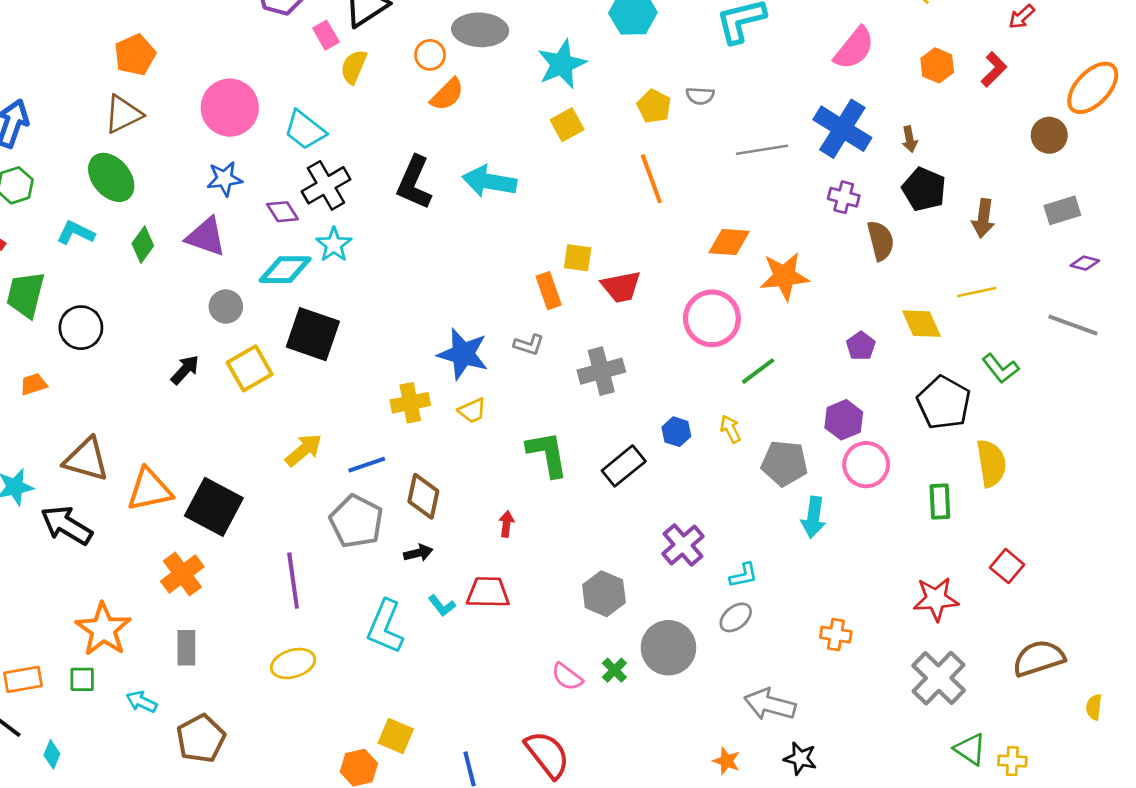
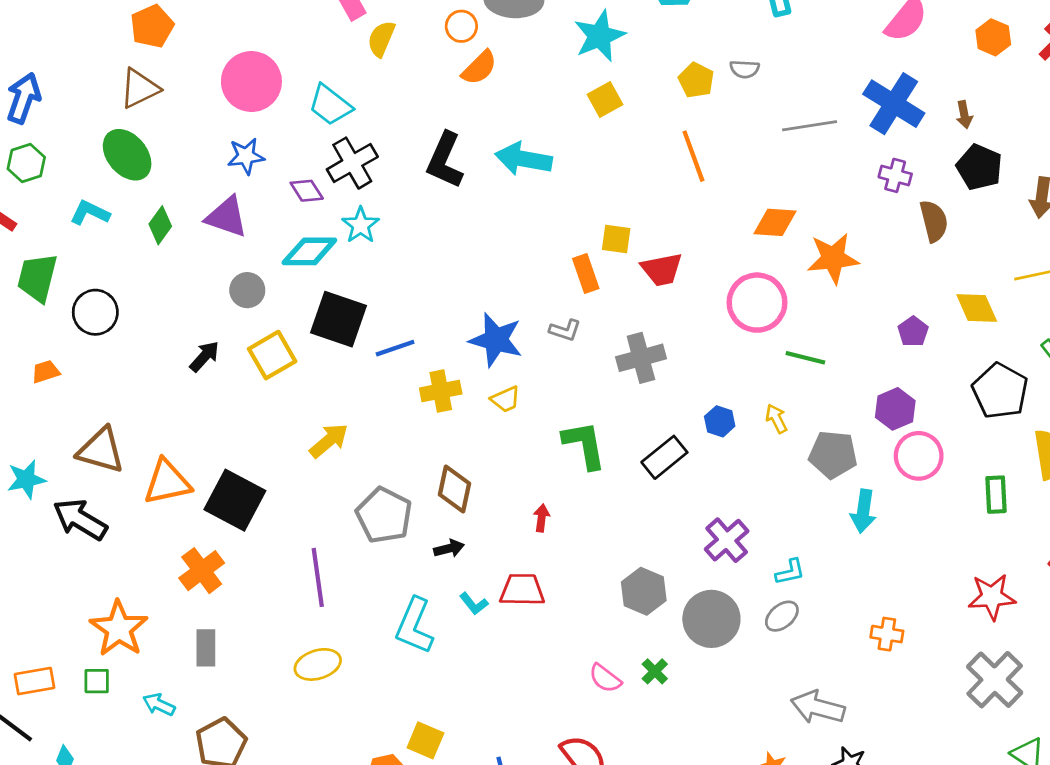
green line: (758, 371) -> (805, 358), turned 51
blue line: (367, 465) -> (395, 348), moved
gray circle: (668, 648) -> (711, 619), moved

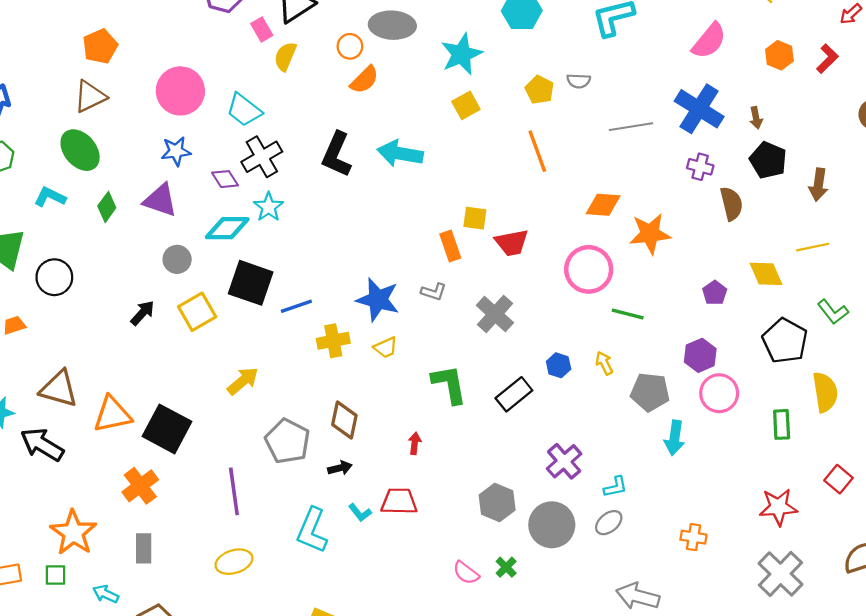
gray cross: (641, 358) -> (495, 314), turned -33

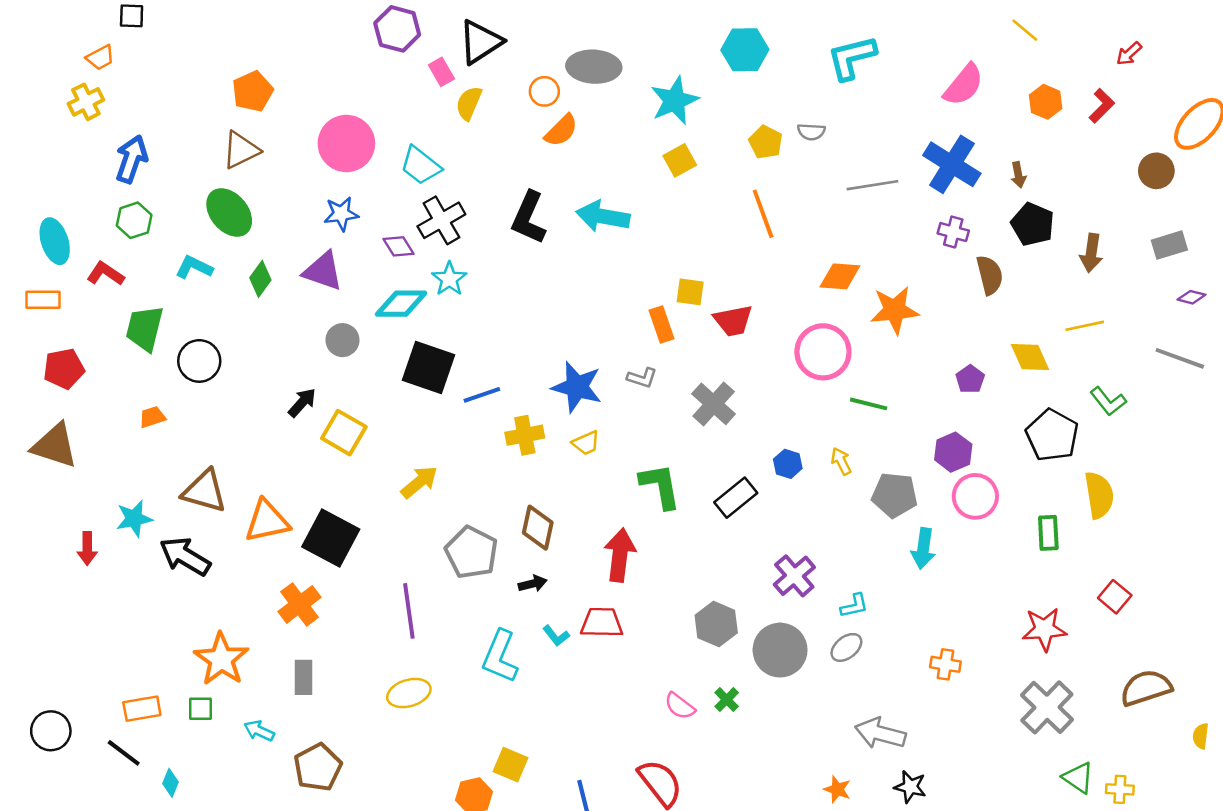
yellow square: (197, 312) -> (344, 433), moved, turned -30
red arrow: (415, 443) -> (620, 555), size x2.0

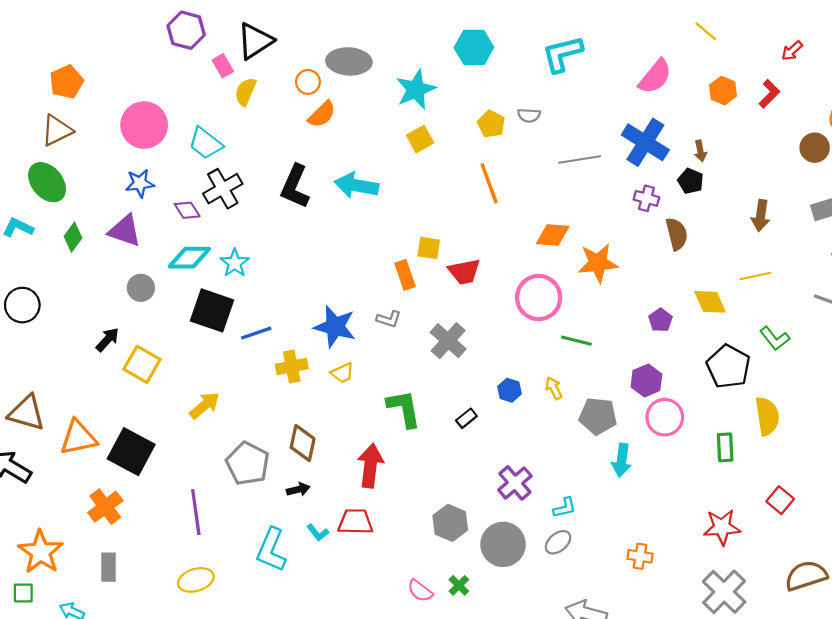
black pentagon: (1033, 224) -> (691, 181), moved, size x0.7
cyan star: (449, 279) -> (235, 263), moved
black rectangle: (736, 498) -> (466, 418), size x0.6

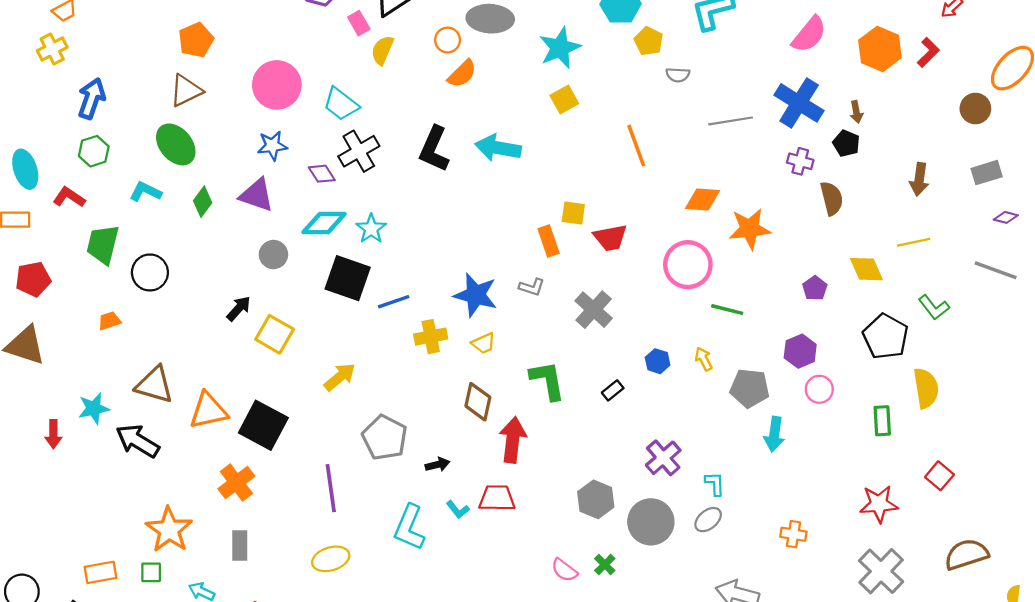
orange hexagon: (723, 91) -> (880, 49), size x1.5
yellow pentagon: (491, 124) -> (649, 41), moved
pink circle: (665, 417) -> (819, 389), size x0.7
brown diamond: (303, 443) -> (478, 402), moved
cyan L-shape: (565, 508) -> (715, 484), turned -80

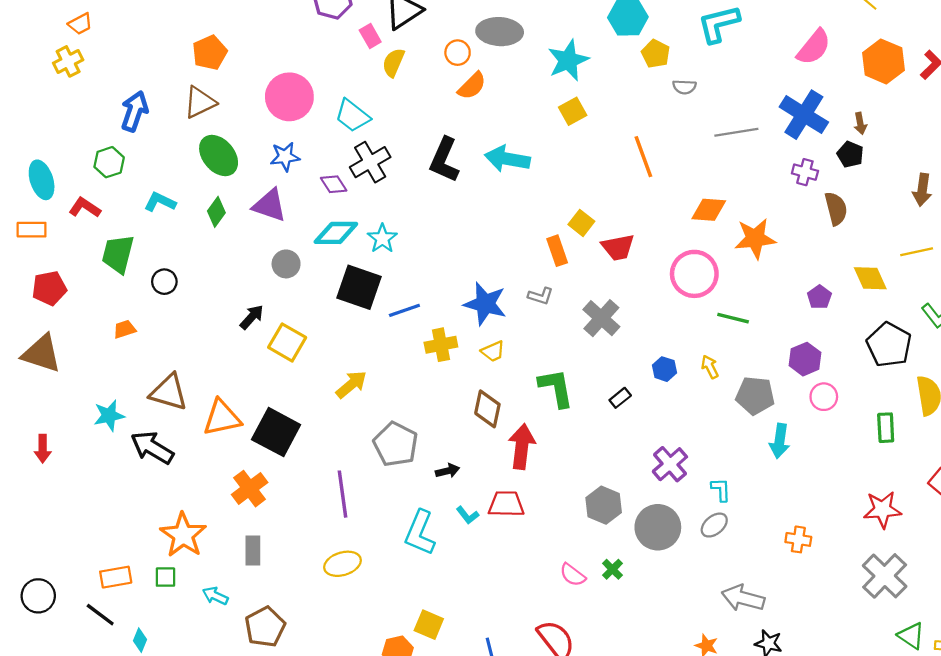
blue arrow: (92, 98) -> (134, 111), moved
green ellipse: (176, 144) -> (219, 156), moved
yellow square: (573, 213) -> (581, 223), turned 30
black circle: (150, 272) -> (164, 282), size x0.7
red arrow: (53, 434) -> (43, 449), moved

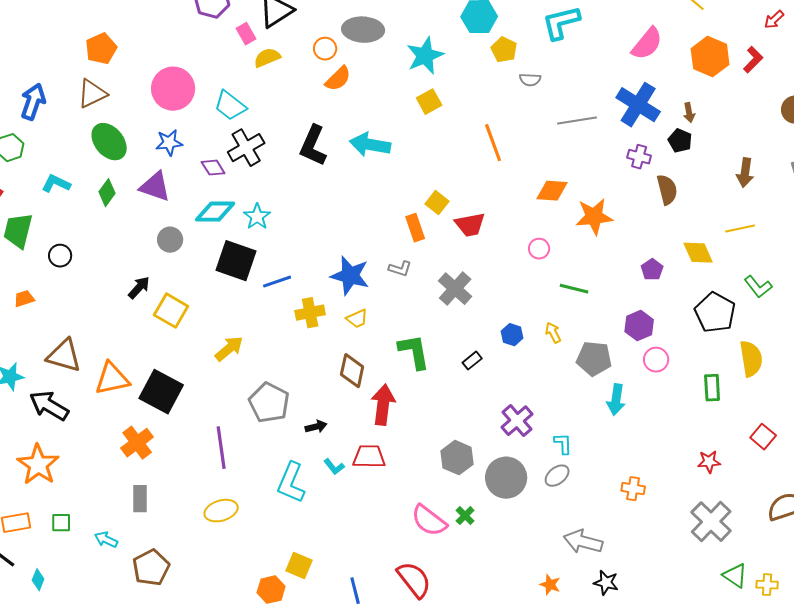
yellow semicircle: (393, 63) -> (267, 58), turned 44
pink circle: (694, 274) -> (539, 249), size x0.5
red star: (882, 510) -> (709, 462), size x0.7
orange star: (183, 535) -> (38, 465), moved
pink semicircle: (573, 575) -> (429, 521), size x1.5

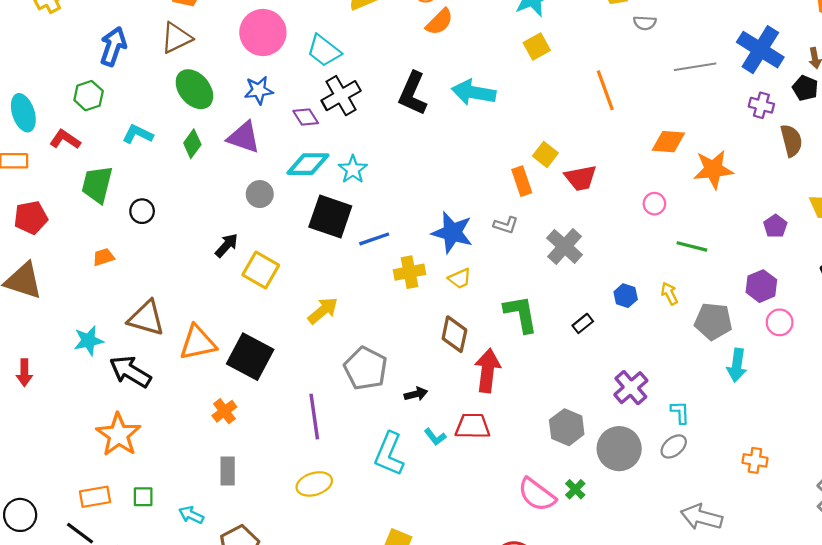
orange cross: (137, 443) -> (224, 411), size x0.7

